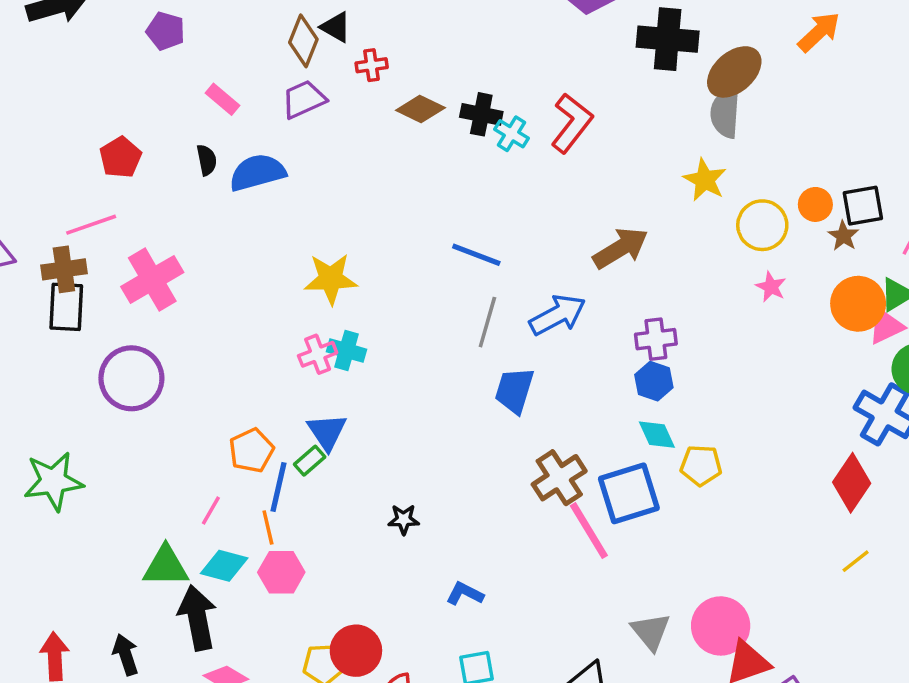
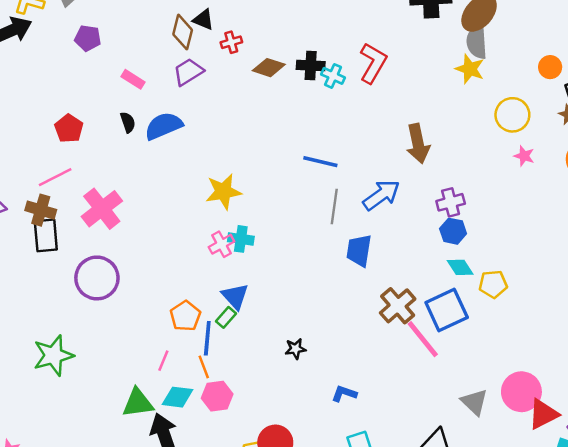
yellow star: (705, 180) -> (470, 69), moved
orange circle: (815, 204) -> (550, 67), moved
brown arrow: (620, 248) -> (418, 144), turned 117
brown cross: (64, 269) -> (41, 210), turned 32

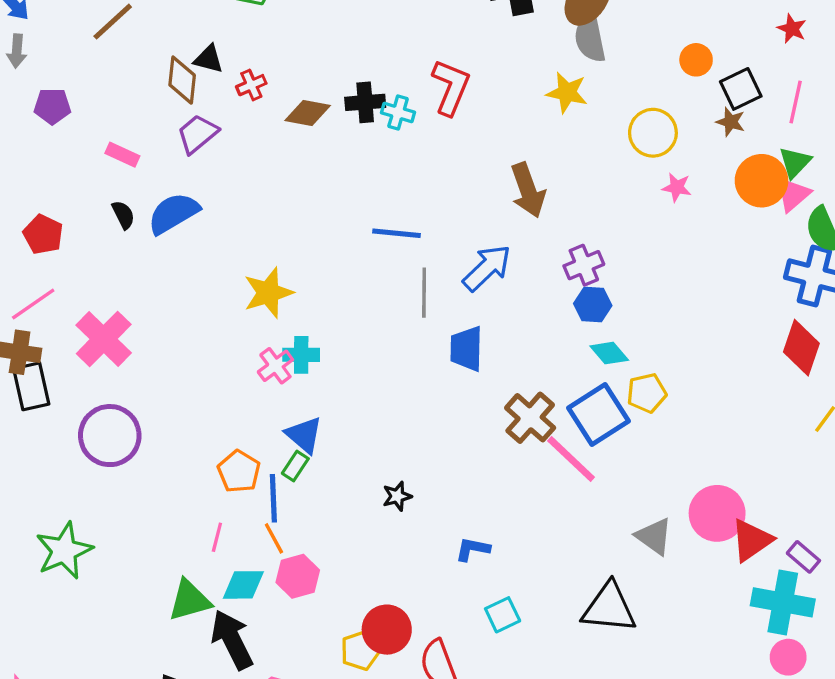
yellow star: (470, 69) -> (567, 93), moved
yellow pentagon: (493, 284) -> (647, 393), moved

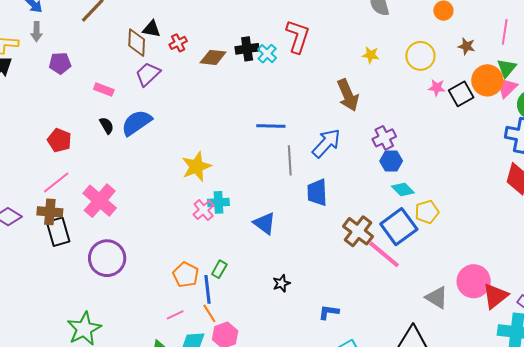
black square: (741, 89) -> (461, 94), moved
yellow star: (567, 93) -> (371, 55), moved, size x0.7
cyan cross: (398, 112) -> (267, 54), turned 30
blue triangle: (304, 435) -> (264, 223), moved
pink line: (217, 537) -> (175, 315), turned 54

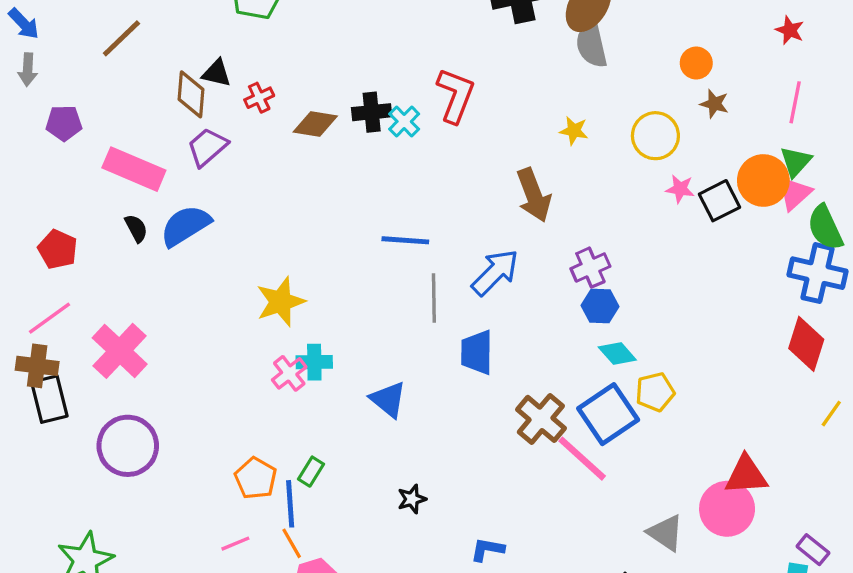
brown star: (467, 46) -> (714, 104), moved
pink rectangle: (104, 90) -> (134, 169), size x1.8
red triangle: (495, 296) -> (746, 475), moved, turned 32

